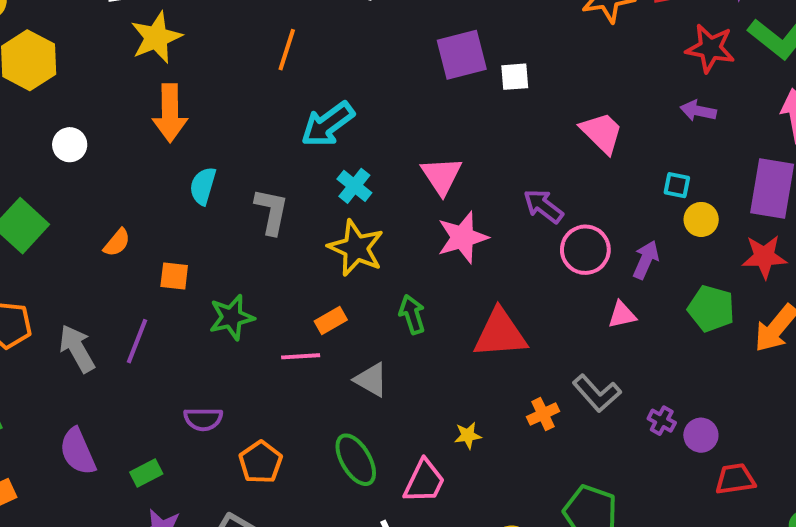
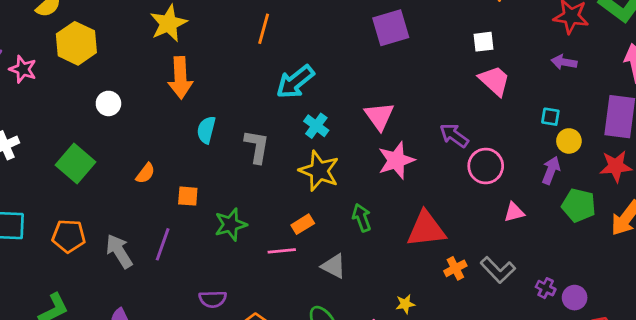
white square: (515, 77) -> (484, 42), moved
purple arrow: (646, 260) -> (551, 170), moved
orange cross: (543, 414) -> (455, 268), moved

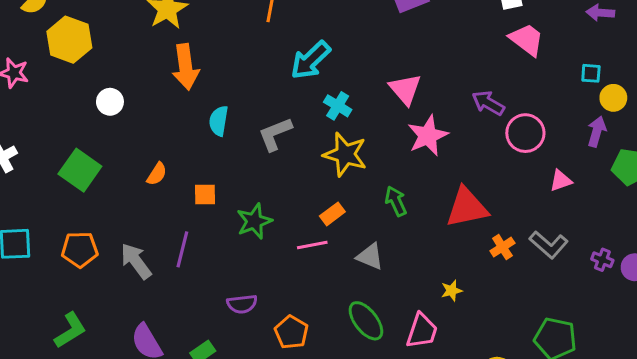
gray L-shape: (257, 146) -> (275, 134), turned -116

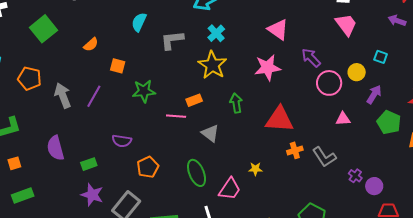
pink triangle: (405, 89) -> (278, 30), moved, turned -30
yellow circle: (613, 98) -> (357, 72), moved

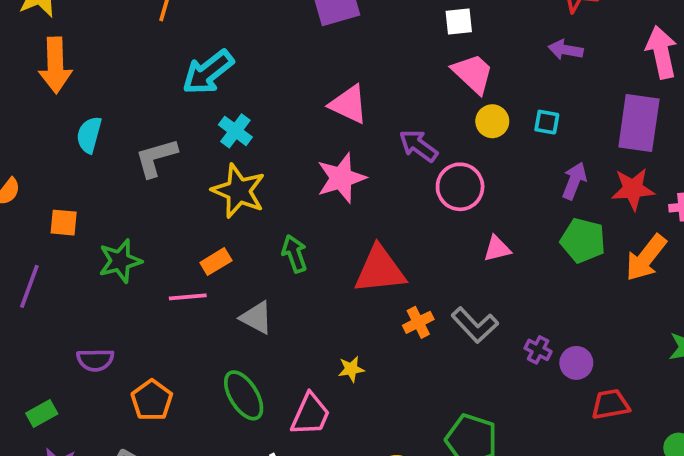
yellow circle: (357, 72) -> (492, 121), moved
purple arrow: (374, 94) -> (574, 181), moved

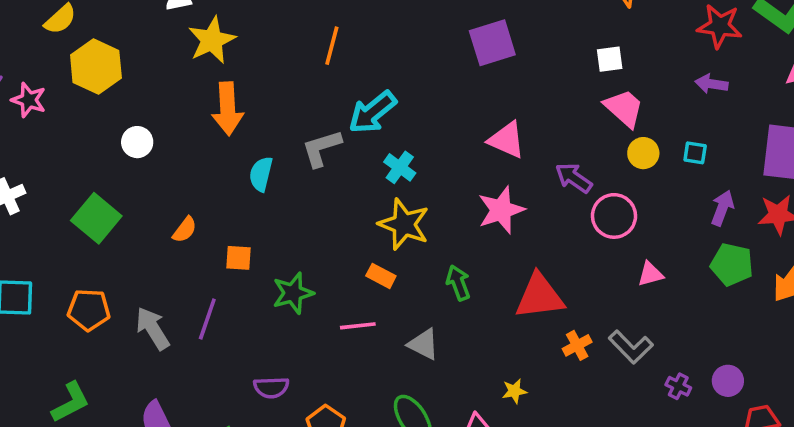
gray L-shape: (156, 158) -> (322, 148), moved
orange rectangle: (216, 262) -> (381, 276), moved, turned 60
purple cross: (538, 350) -> (678, 386), moved

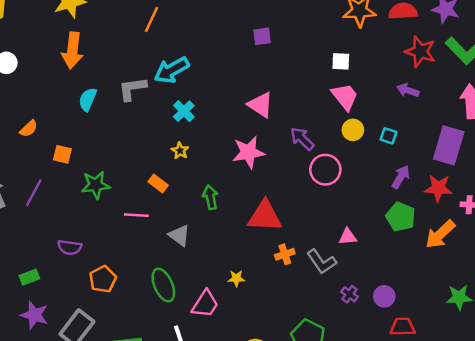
purple square: (492, 43) -> (262, 36), size x0.6
yellow star: (404, 224) -> (180, 151), size x0.5
pink triangle: (650, 274) -> (348, 237), moved

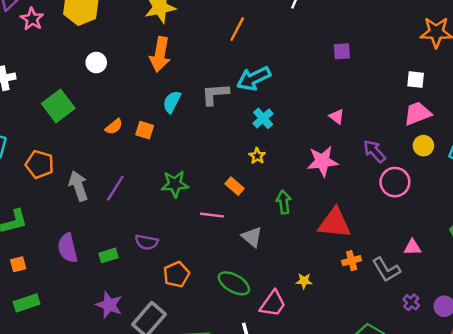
pink trapezoid: (345, 97) -> (418, 113), turned -76
pink triangle: (261, 105) -> (337, 117), size x0.6
orange square: (62, 154) -> (145, 130), moved
green rectangle: (29, 277) -> (108, 255), moved
green ellipse: (163, 285) -> (234, 283), turned -40

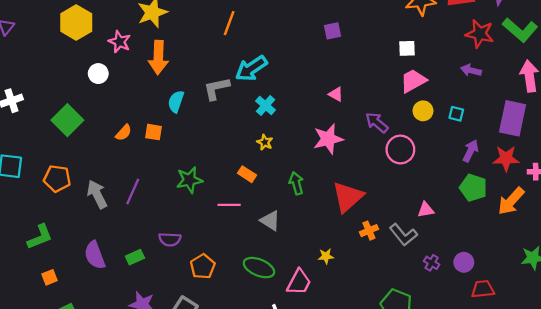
pink star: (32, 19) -> (120, 42), moved
red triangle: (335, 223) -> (348, 197), turned -40

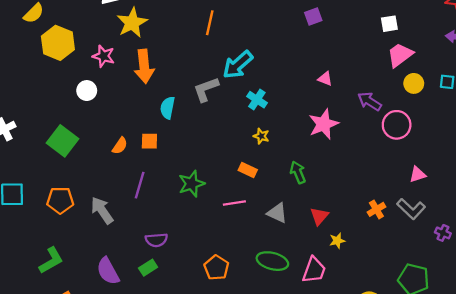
purple line: (133, 192) -> (140, 185), moved
red triangle: (348, 197) -> (319, 216), moved, size x0.6
pink triangle: (426, 210) -> (417, 174), moved
purple semicircle: (170, 239) -> (156, 240), moved

